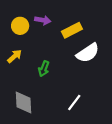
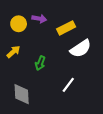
white line: (74, 102) -> (68, 85), moved

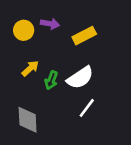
white semicircle: (81, 49) -> (80, 78), moved
yellow arrow: (13, 52) -> (30, 68), moved

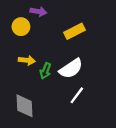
purple arrow: (50, 24) -> (38, 12), moved
yellow arrow: (30, 68) -> (27, 60), turned 49

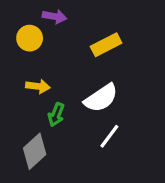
green arrow: (45, 71) -> (56, 115), moved
gray diamond: (24, 106) -> (35, 151), turned 50

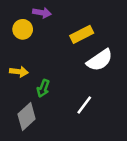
yellow arrow: (38, 86) -> (19, 72), moved
white semicircle: (101, 98) -> (100, 60), moved

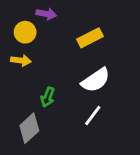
white semicircle: (100, 60) -> (96, 80), moved
yellow arrow: (19, 72) -> (21, 60), moved

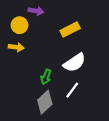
green arrow: (48, 97) -> (46, 77), moved
gray diamond: (29, 128) -> (45, 102), moved

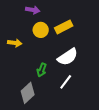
yellow circle: (20, 25) -> (41, 30), moved
gray diamond: (45, 102) -> (28, 93), moved

